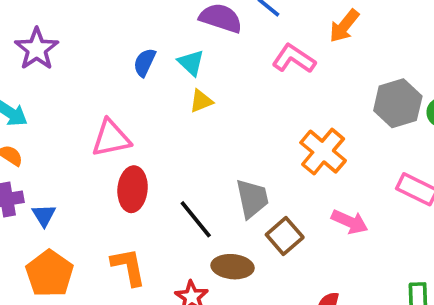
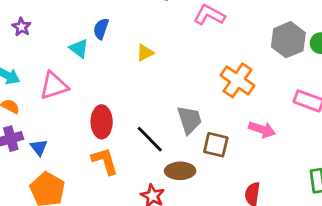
purple star: (37, 49) -> (21, 27), size x0.6
cyan triangle: (191, 63) -> (79, 48), moved
pink triangle: (111, 138) -> (54, 86), moved
brown square: (285, 236) -> (216, 145), turned -30
orange L-shape: (128, 267) -> (105, 161), moved

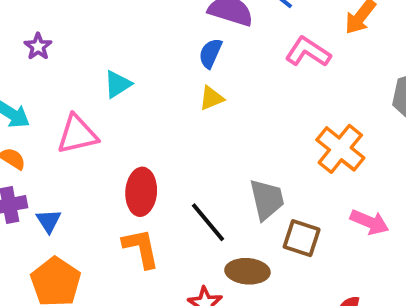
blue semicircle: (101, 29) -> (210, 53), moved
cyan triangle: (79, 48) -> (118, 84), turned 45

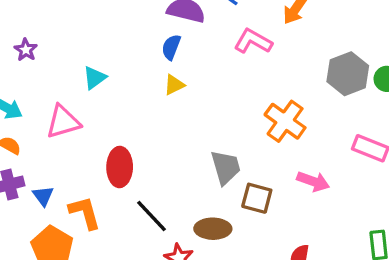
black line: (208, 222) -> (151, 216), moved
orange L-shape: (141, 248) -> (85, 213), moved

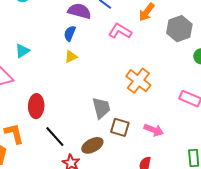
gray hexagon: (348, 74) -> (179, 29), moved
pink arrow: (313, 181) -> (154, 130), moved
brown ellipse: (213, 229) -> (92, 145), turned -30

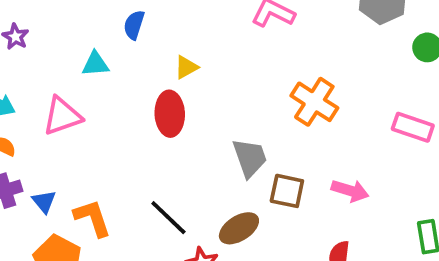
blue semicircle: (70, 33) -> (134, 25), moved
cyan triangle: (22, 51) -> (95, 64), turned 35
red ellipse: (36, 106) -> (170, 114), moved

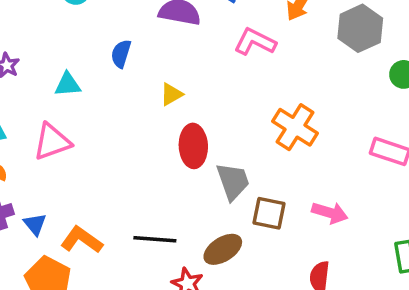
cyan triangle: (95, 64) -> (68, 85), moved
red ellipse: (170, 114) -> (193, 146), moved
orange L-shape: (92, 218) -> (82, 240), turned -36
black line: (168, 218) -> (155, 239), turned -39

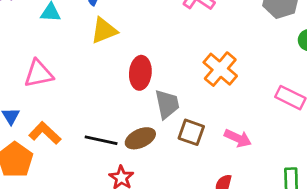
yellow triangle: (171, 94) -> (104, 31), moved, size x1.5
pink triangle: (52, 142) -> (39, 74), moved
brown ellipse: (223, 249) -> (140, 138), moved

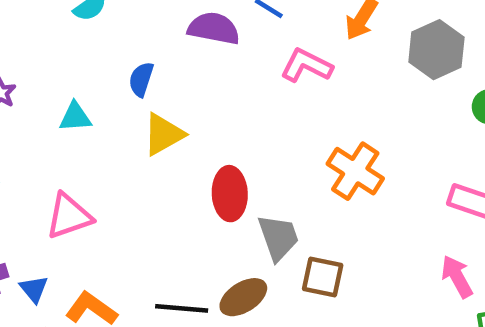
pink arrow: (238, 138) -> (457, 277), moved, turned -136

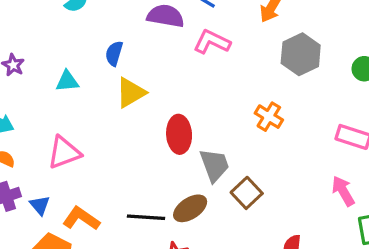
gray hexagon: (436, 50) -> (301, 54), moved
pink L-shape: (306, 66) -> (212, 42), moved
orange cross: (355, 171) -> (269, 117), size x0.7
brown square: (323, 277) -> (247, 193), turned 36

